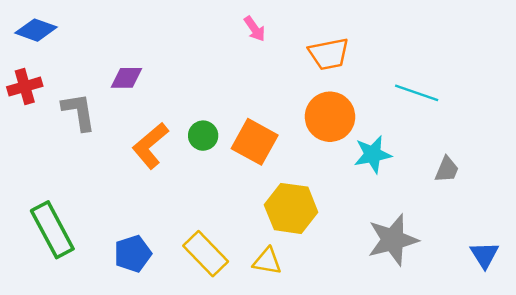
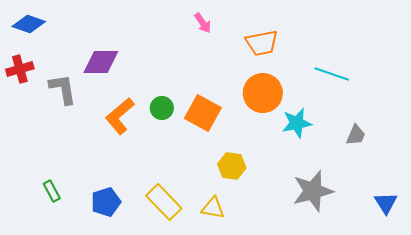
purple diamond: (126, 78) -> (101, 62), size x1.4
yellow hexagon: (291, 208) -> (232, 166), size x0.7
green rectangle: (52, 230) -> (52, 191), moved, size x0.5

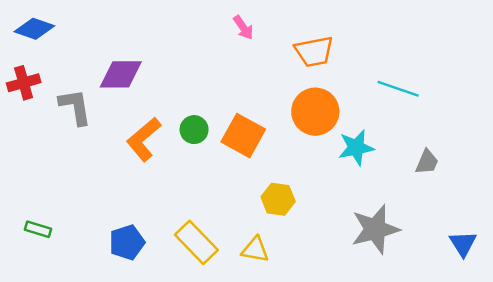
green rectangle: (52, 191) -> (38, 229), moved, turned -45

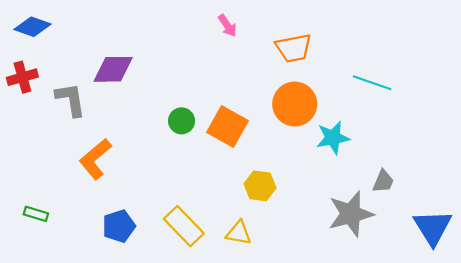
orange L-shape: (144, 139) -> (95, 159), moved
gray trapezoid: (427, 162) -> (383, 181), moved
blue triangle: (463, 244) -> (433, 227), size x1.5

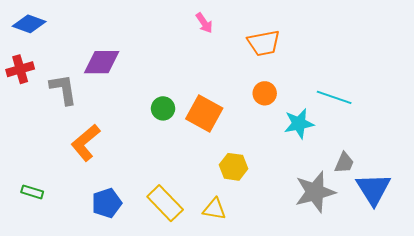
cyan line: (372, 83) -> (334, 97), moved
orange circle: (295, 104) -> (265, 93), size x0.6
blue triangle: (433, 227) -> (373, 189), moved

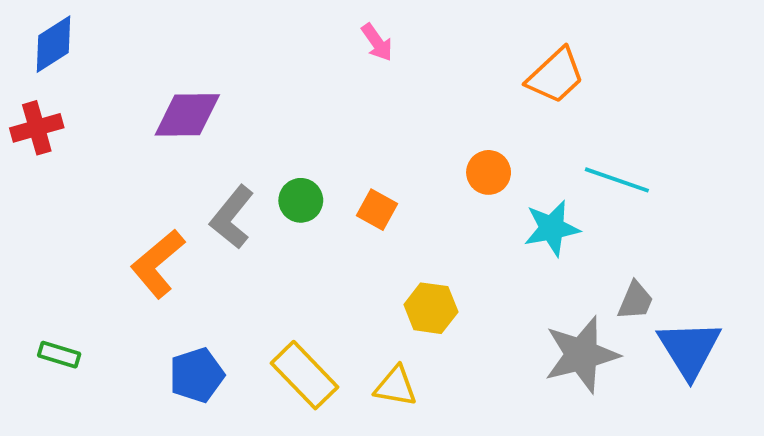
blue diamond: (29, 24) -> (54, 44), turned -52
orange trapezoid: (264, 43) -> (555, 76), moved, turned -32
gray L-shape: (63, 89) -> (232, 217), moved, turned -132
orange square: (204, 113) -> (377, 210), size x0.6

